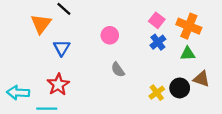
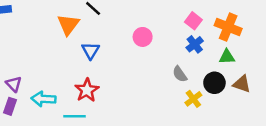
gray semicircle: (118, 70) -> (180, 74), moved
black circle: (180, 88) -> (214, 83), moved

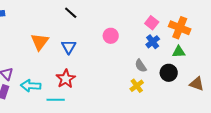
orange triangle: (68, 25) -> (40, 42), moved
brown triangle: (242, 84) -> (197, 84), moved
yellow cross: (193, 99) -> (137, 86), moved

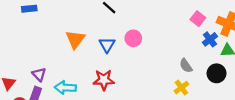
pink circle: (111, 36) -> (133, 38), moved
blue cross: (153, 42) -> (210, 39), moved
red star: (66, 79) -> (104, 80), turned 30

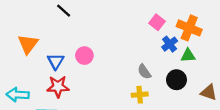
pink circle: (133, 38) -> (84, 56), moved
blue triangle: (107, 45) -> (56, 61), moved
yellow cross: (181, 88) -> (140, 95), turned 32

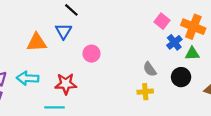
orange triangle: (28, 44) -> (37, 42), turned 50
blue triangle: (56, 61) -> (63, 31), moved
cyan arrow: (18, 95) -> (28, 78), moved

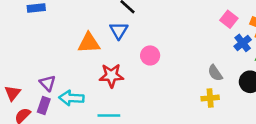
cyan arrow: (28, 78) -> (71, 98), moved
red star: (66, 84) -> (111, 76), moved

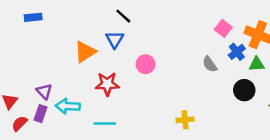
orange triangle: (89, 43) -> (85, 52), turned -30
gray semicircle: (215, 73) -> (210, 64), moved
yellow cross: (210, 98) -> (185, 120), moved

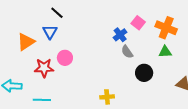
blue cross: (237, 52) -> (120, 35), moved
pink circle: (145, 64) -> (65, 58), moved
black circle: (244, 90) -> (144, 73), moved

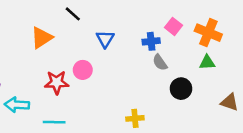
blue triangle: (50, 32) -> (105, 39), moved
blue cross: (120, 35) -> (151, 41), turned 32
orange triangle: (26, 42) -> (42, 38), moved

